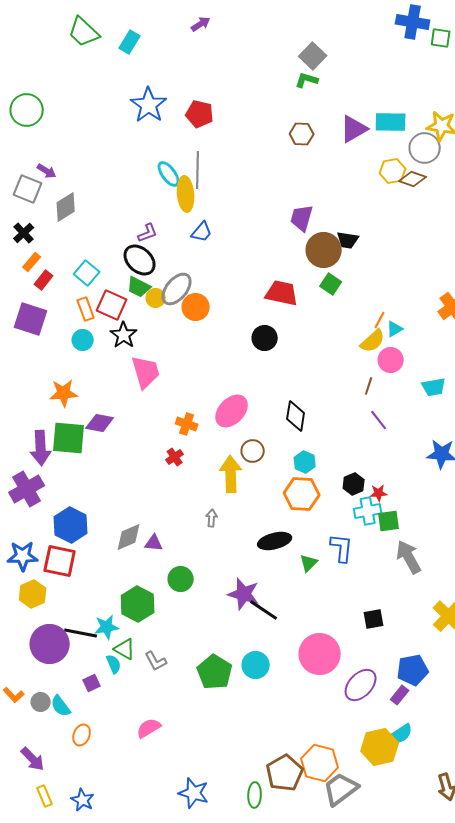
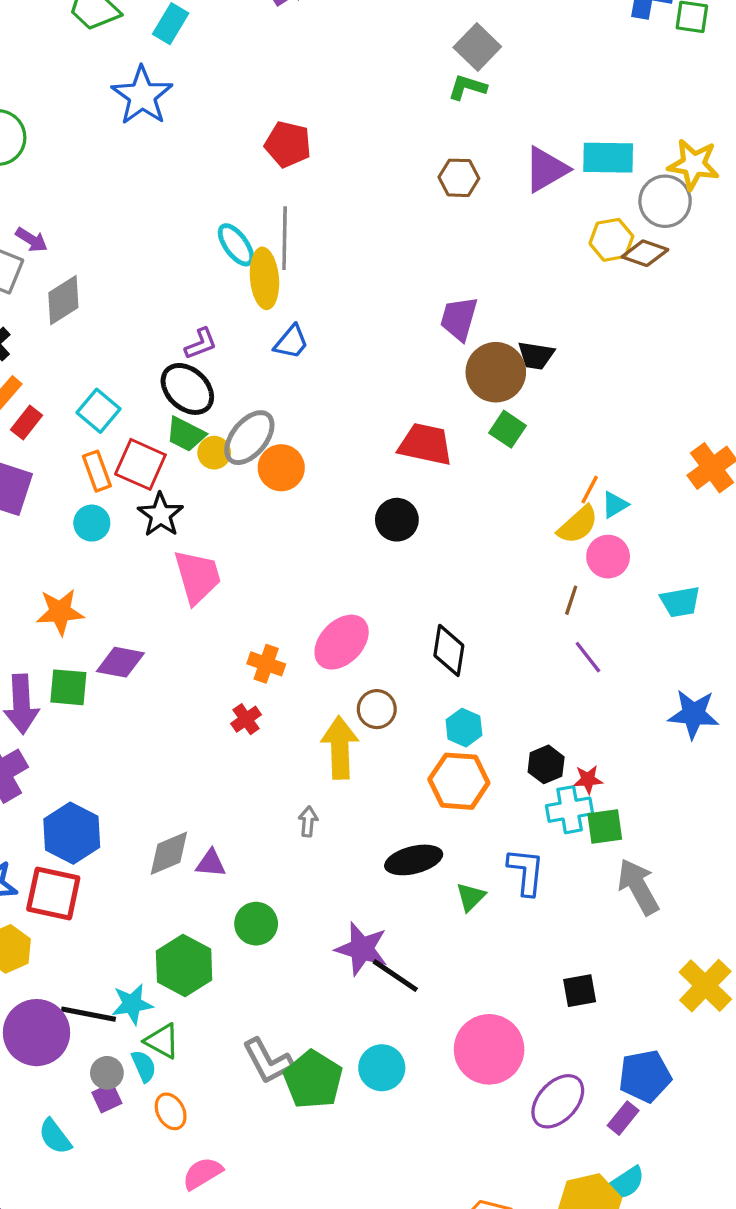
blue star: (149, 105) -> (142, 96), moved
green square: (69, 438) -> (68, 687), size x0.7
gray L-shape: (156, 661) -> (268, 1061), moved, size x1.4
gray circle: (41, 702) -> (107, 1073), moved
orange ellipse: (82, 735) -> (171, 1111), moved, turned -50

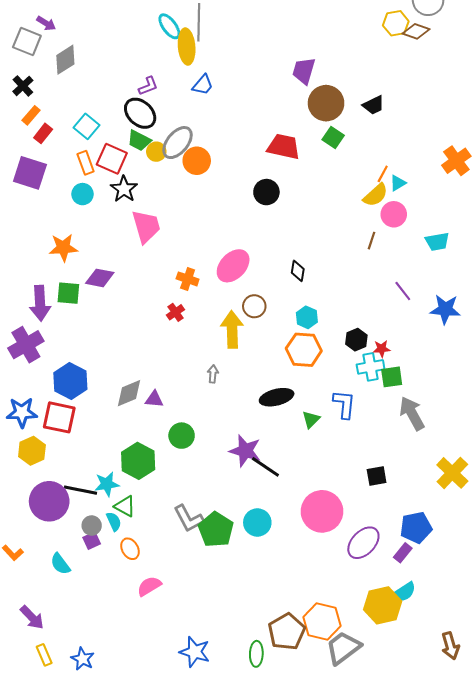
black trapezoid: (536, 355) -> (374, 105), moved, turned -35
black diamond: (449, 650) -> (298, 271), size x0.7
purple line: (588, 657) -> (403, 291), moved

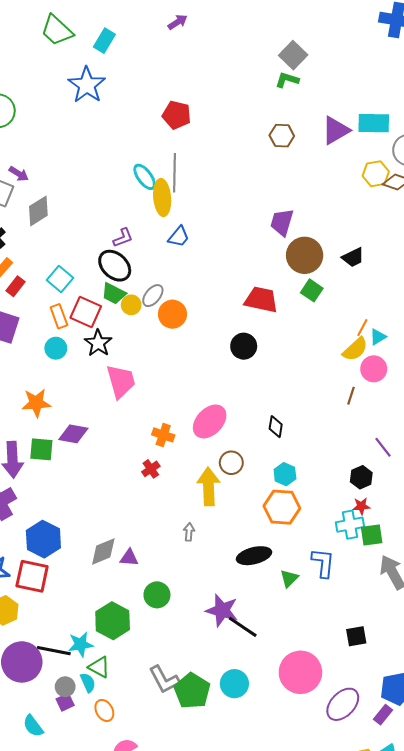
gray ellipse: (177, 143) -> (153, 296), size x0.7
black hexagon: (356, 340) -> (361, 477), moved

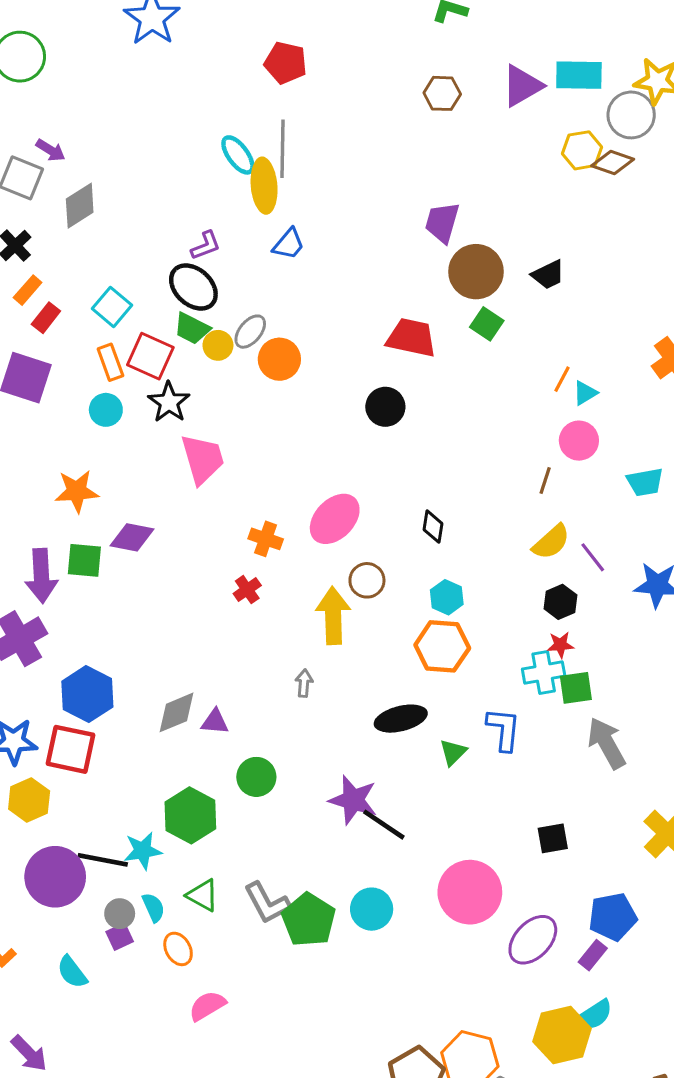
yellow semicircle: (355, 349) -> (551, 542), moved
green triangle: (99, 667) -> (203, 895), moved

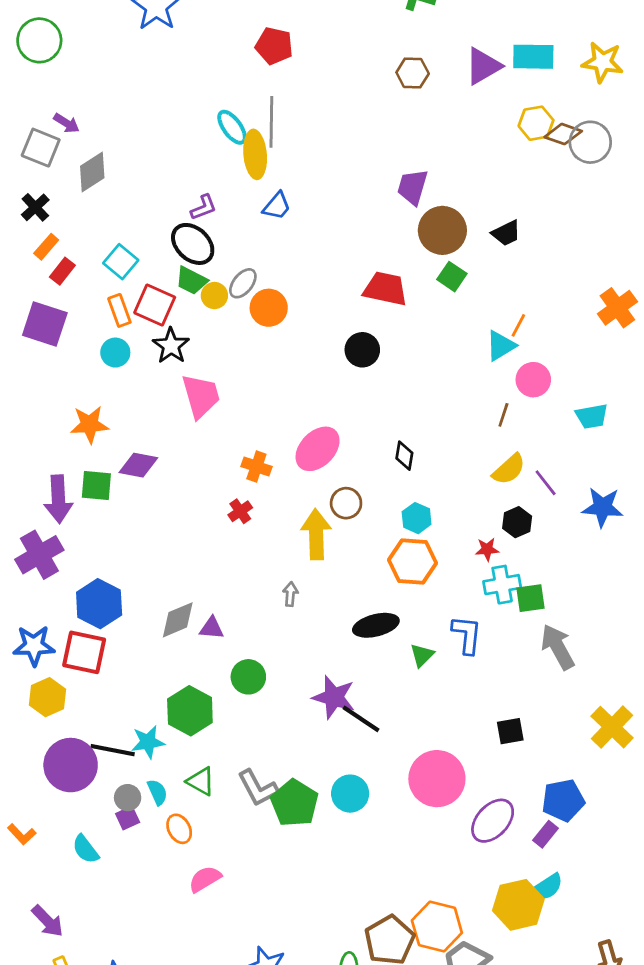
gray circle: (631, 115) -> (590, 142), moved
cyan triangle: (585, 393) -> (501, 346), moved, size x1.4
red star: (560, 645) -> (487, 549), moved

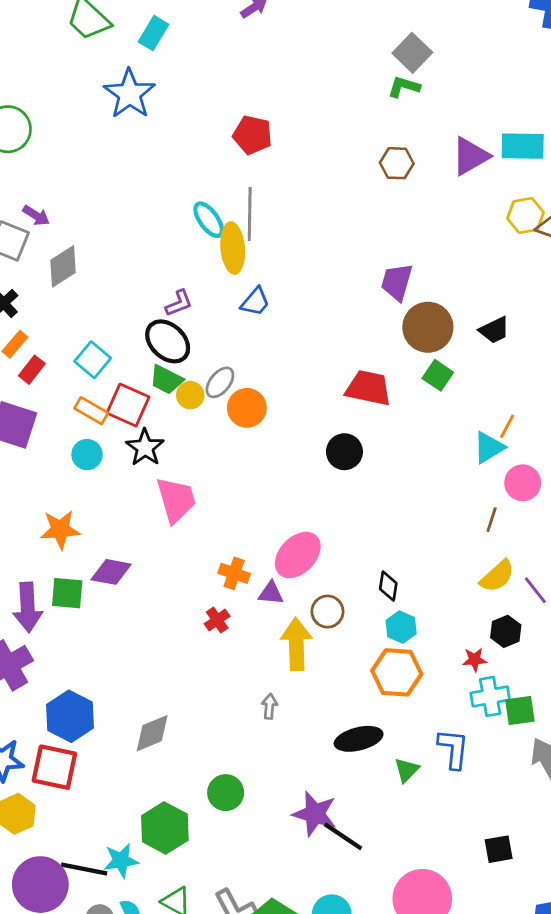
orange rectangle: (119, 310) -> (91, 411), turned -40
black diamond: (404, 456) -> (388, 586), moved
purple triangle: (212, 628) -> (271, 593), moved

